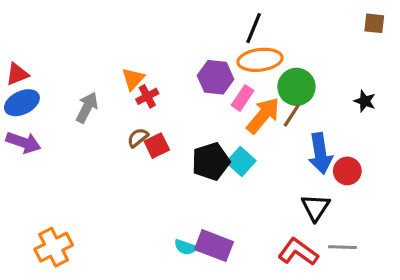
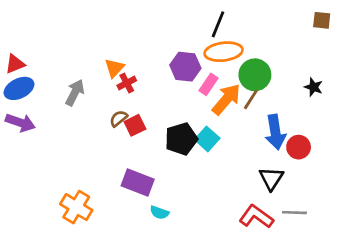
purple rectangle: (214, 246) -> (138, 183), moved
orange cross: (54, 247) -> (76, 207), moved, turned -32

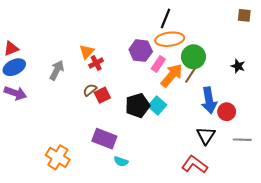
gray line: (294, 213) -> (242, 140), moved

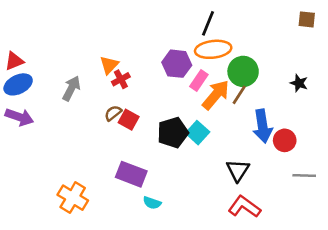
red square: (102, 95) -> (129, 120), turned -35
black triangle: (206, 136) -> (238, 170), moved

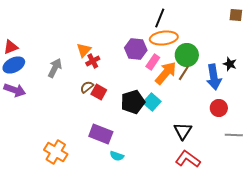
blue arrow: (263, 126) -> (214, 77), moved

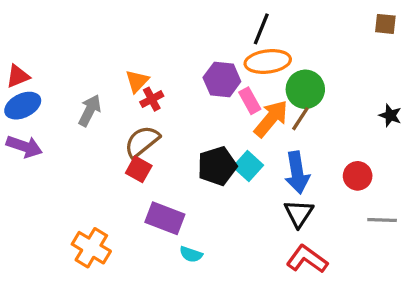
pink rectangle: (153, 62) -> (250, 101), turned -63
black star: (230, 64) -> (390, 115), moved
blue arrow: (214, 77) -> (297, 173), moved
brown semicircle: (87, 87) -> (142, 142), size x1.6
red square: (99, 92) -> (139, 169), moved

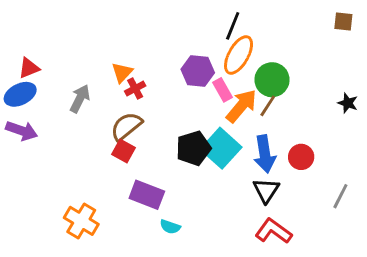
orange ellipse: (268, 61) -> (239, 55), turned -54
red triangle: (18, 76) -> (29, 68), moved
cyan square: (248, 166) -> (221, 148), size x1.5
red circle: (358, 176) -> (301, 157), moved
gray line: (382, 220) -> (340, 196), turned -65

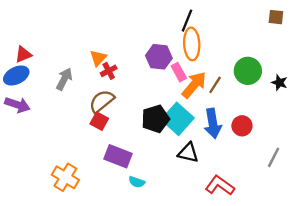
orange ellipse: (239, 55) -> (192, 44), turned -32
green circle: (272, 80) -> (248, 71), moved
black triangle: (266, 190) -> (188, 153), moved, turned -50

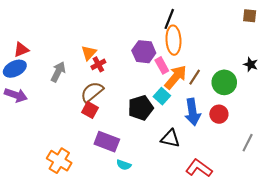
green circle: (248, 71) -> (224, 82), moved
black star: (279, 83) -> (251, 64), moved
cyan square: (178, 119) -> (162, 96), moved, size x0.6

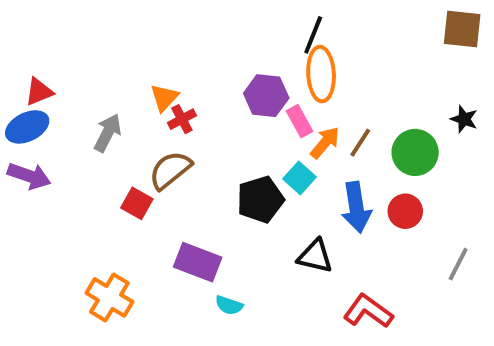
brown square: (250, 16) -> (462, 29), size x1.5
orange arrow: (176, 77) -> (325, 143), size x0.7
red square: (90, 110) -> (137, 203), moved

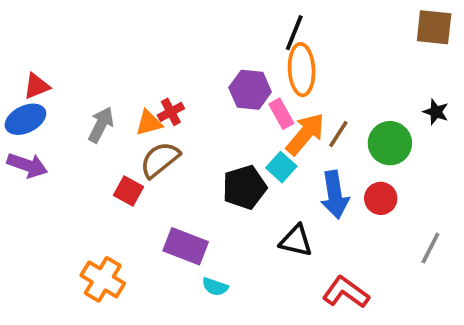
orange triangle: (164, 98) -> (149, 123), moved, turned 32
orange arrow: (325, 143) -> (305, 134), size x1.4

